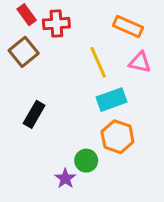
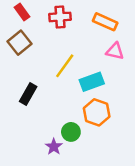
red cross: (56, 24) -> (60, 17), moved
yellow line: (98, 62) -> (65, 66), moved, turned 60

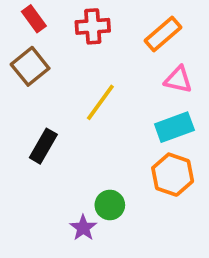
orange rectangle: (105, 22) -> (163, 34), turned -65
cyan rectangle: (92, 82) -> (174, 127), moved
orange hexagon: (97, 112) -> (173, 175), moved

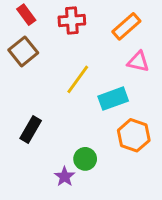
cyan rectangle: (174, 127) -> (113, 99), moved
black rectangle: (43, 146) -> (31, 129), moved

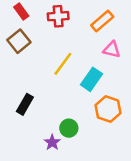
cyan rectangle: (113, 99) -> (91, 79), turned -35

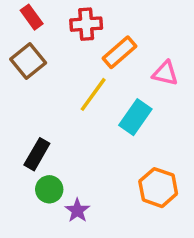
orange rectangle: (102, 21) -> (120, 52), moved
orange hexagon: (108, 109) -> (158, 188), moved
green circle: (69, 128) -> (49, 189), moved

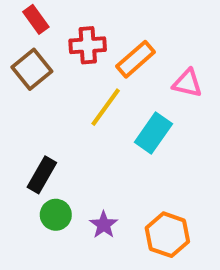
red cross: (86, 24) -> (88, 45), moved
orange hexagon: (158, 188) -> (167, 235), moved
purple star: (77, 210) -> (104, 225), moved

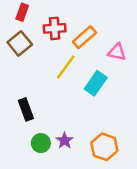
red rectangle: (36, 19) -> (22, 12), turned 56
black rectangle: (42, 175) -> (26, 109), turned -50
green circle: (56, 215) -> (41, 143), moved

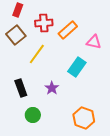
yellow line: (66, 67) -> (37, 54), moved
purple star: (65, 141) -> (52, 88), moved

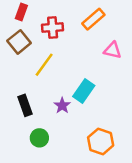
orange rectangle: (68, 30) -> (93, 19), moved
cyan rectangle: (77, 67) -> (84, 91), moved

